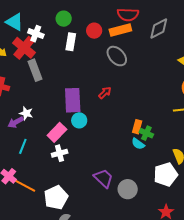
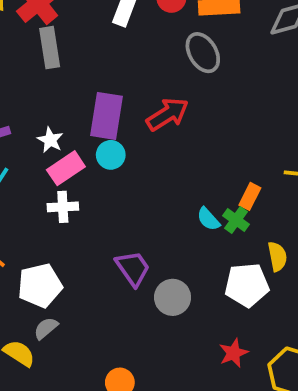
red arrow: (105, 93) -> (168, 114), size x1.6
white star: (26, 113) -> (50, 140), moved
orange rectangle: (137, 127) -> (250, 196), moved
green cross: (146, 133) -> (236, 220), moved

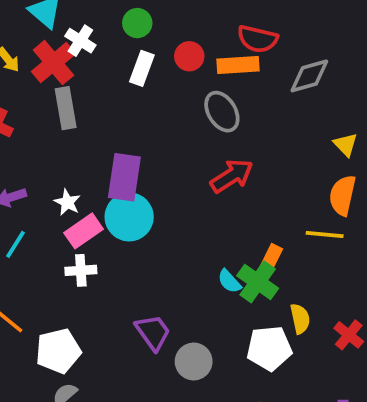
red arrow: (168, 114) -> (232, 176), moved
cyan circle: (111, 155) -> (129, 217), size x1.6
green cross: (236, 220) -> (258, 282), size x1.5

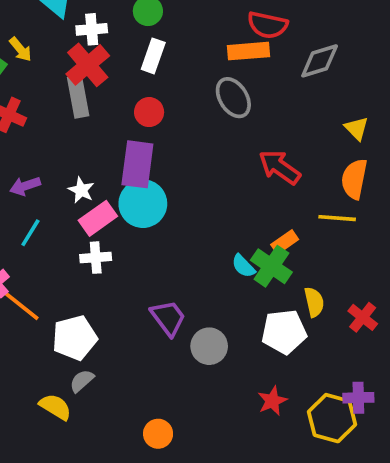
white cross: (80, 41) -> (92, 29), turned -36
red circle: (189, 56) -> (149, 112), moved
red cross: (54, 63) -> (88, 65), moved
red arrow: (232, 176) -> (280, 167), moved, turned -111
orange rectangle: (271, 258) -> (285, 242), turned 30

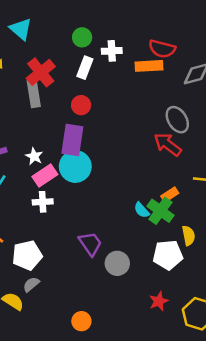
white cross: (92, 29) -> (112, 51), moved
gray ellipse: (233, 98) -> (177, 120), moved

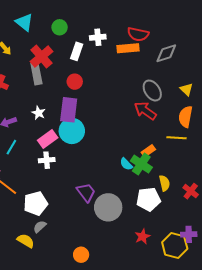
green circle: (82, 37) -> (60, 27), moved
white star: (34, 156) -> (39, 113), moved
gray circle: (117, 263) -> (108, 207), size x1.4

